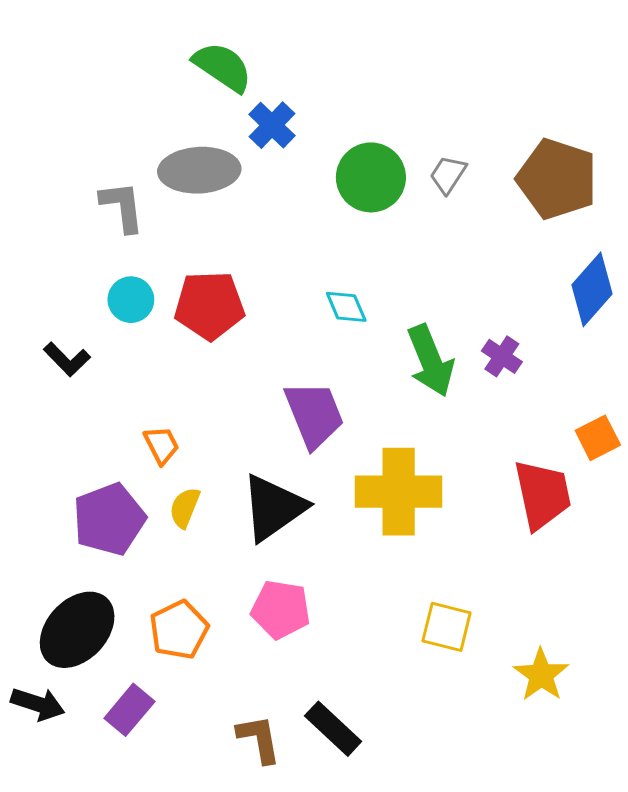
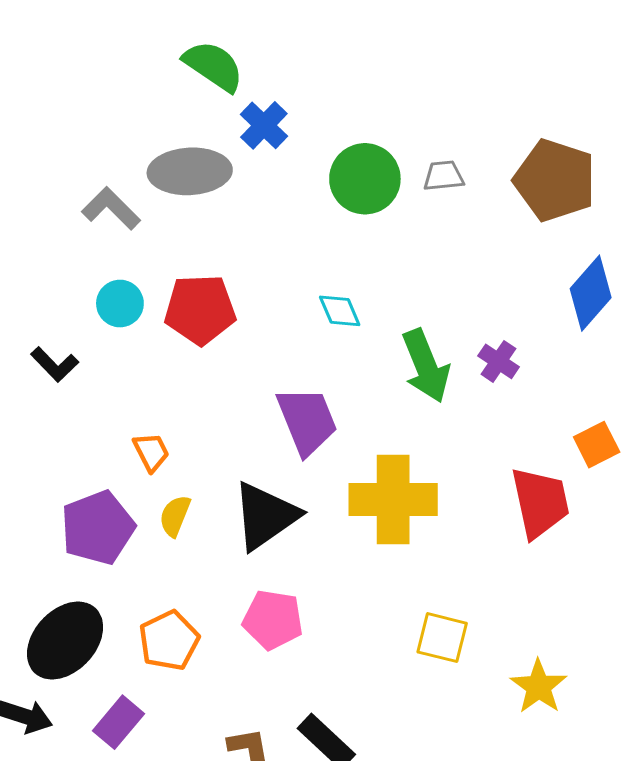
gray trapezoid: (448, 175) -> (444, 176), turned 51
gray L-shape: (122, 207) -> (111, 208), turned -38

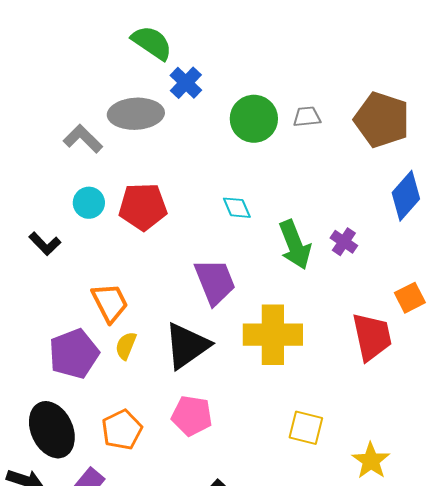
orange trapezoid: (151, 452) -> (110, 303), size x1.5
black ellipse: (65, 641) -> (52, 430), turned -68

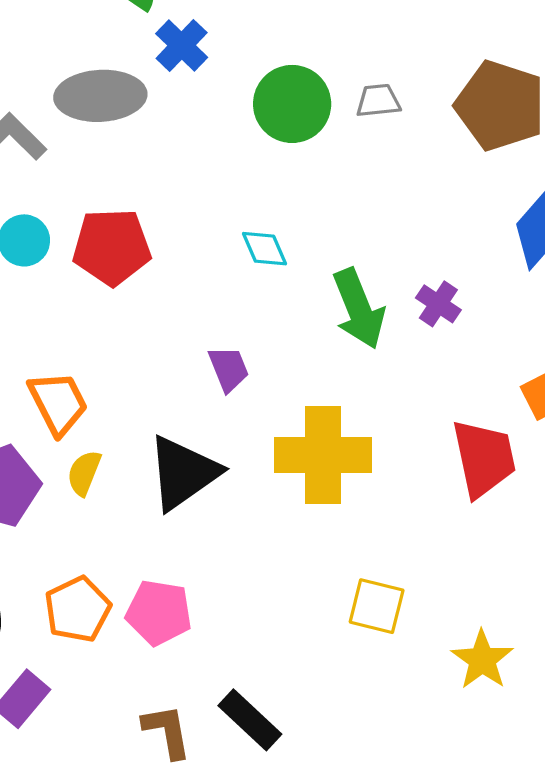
purple trapezoid: (215, 282) -> (229, 369), size x0.6
pink pentagon: (192, 416) -> (159, 613), moved

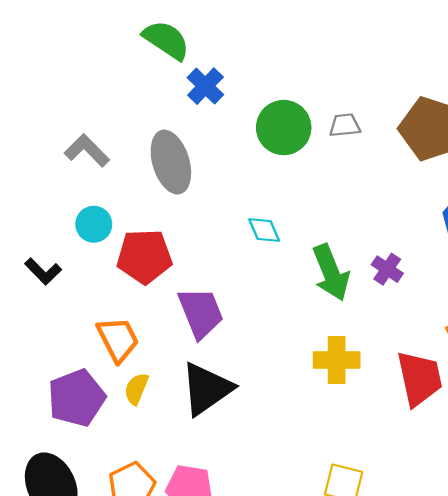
gray ellipse: (100, 96) -> (171, 162), moved, turned 76
red pentagon: (112, 247) -> (144, 256), moved
purple trapezoid: (229, 369) -> (201, 313), moved, size x1.6
yellow cross: (323, 455) -> (337, 360), moved, size x0.7

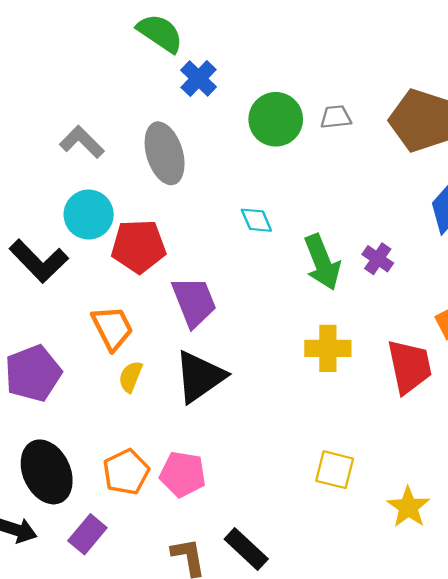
cyan circle: (94, 224) -> (89, 215), size x1.4
black L-shape: (43, 271) -> (39, 261), size x1.6
purple pentagon: (77, 398) -> (33, 373), moved

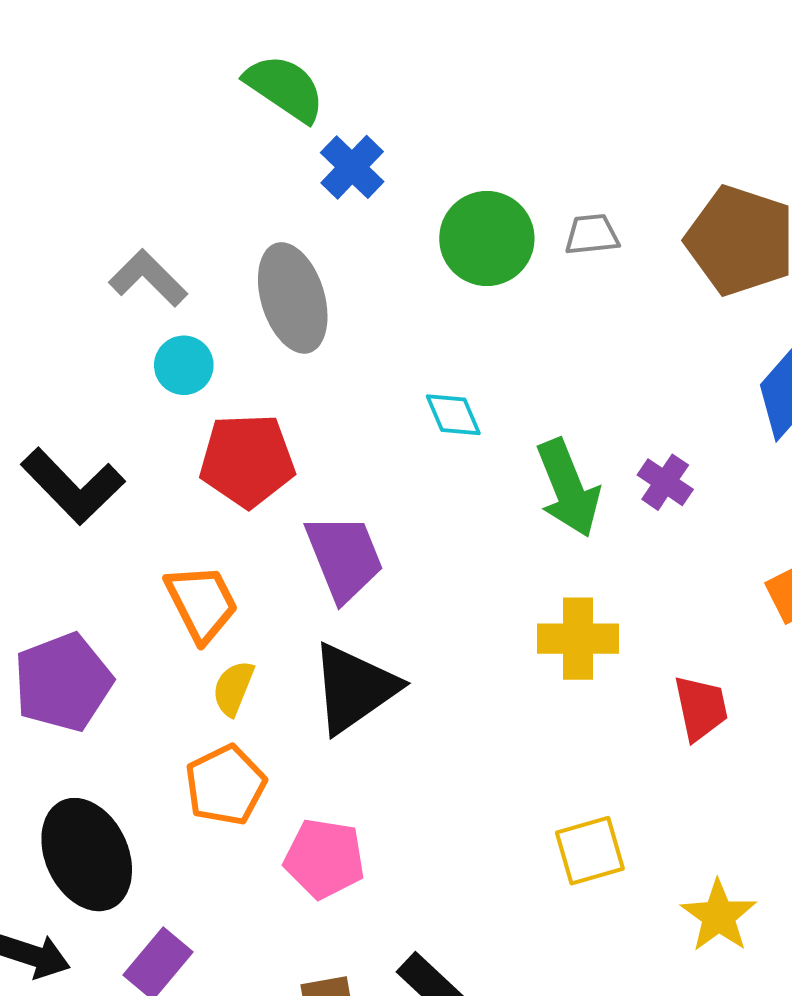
cyan circle: (89, 215) -> (184, 365), moved, size x0.7
red trapezoid: (409, 366) -> (701, 708), moved, size x0.7
yellow square: (335, 470) -> (590, 851), turned -30
orange pentagon: (126, 472) -> (225, 785), moved

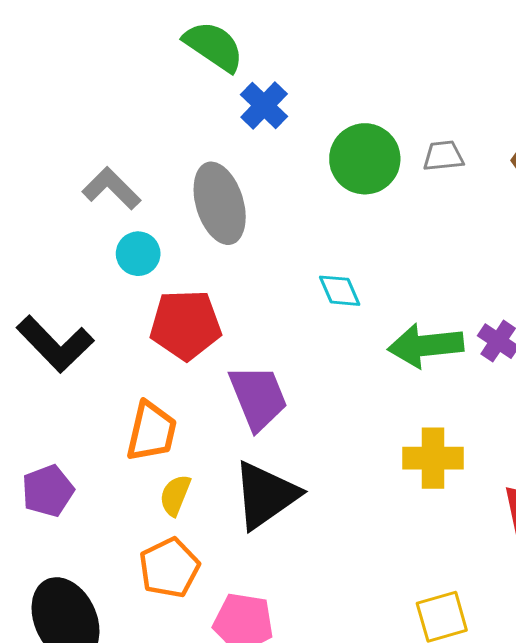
green arrow: (568, 488) -> (426, 346), turned 106
orange trapezoid: (202, 603) -> (151, 431), turned 40
purple pentagon: (63, 682) -> (48, 491), size x0.7

